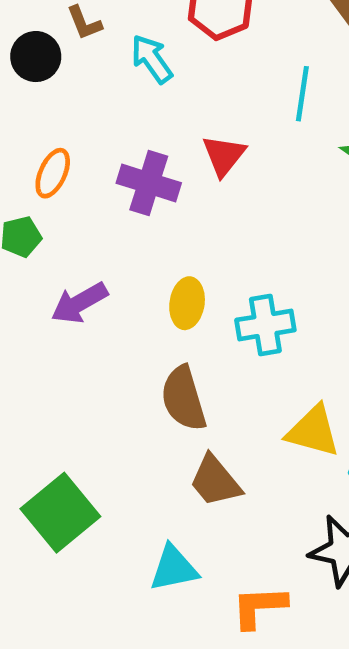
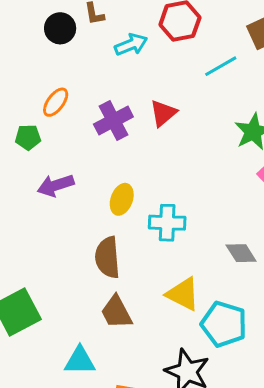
cyan arrow: (152, 59) -> (131, 45), turned 92
cyan line: (302, 94) -> (221, 66), moved, turned 40
purple cross: (149, 183) -> (113, 120), turned 33

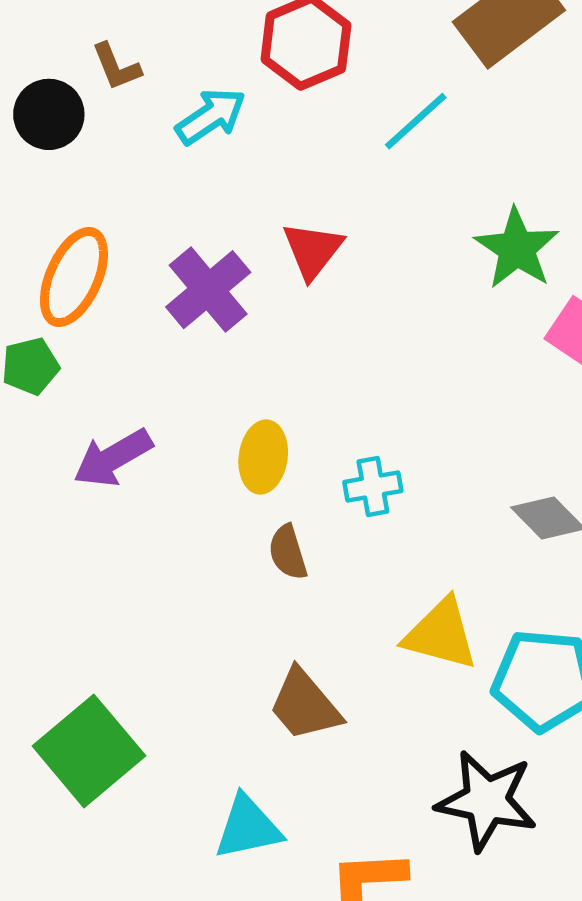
orange ellipse: (56, 102) -> (74, 277), size x1.4
cyan cross: (167, 223) -> (373, 486), size x0.7
brown semicircle: (107, 257) -> (288, 552), moved, size x0.6

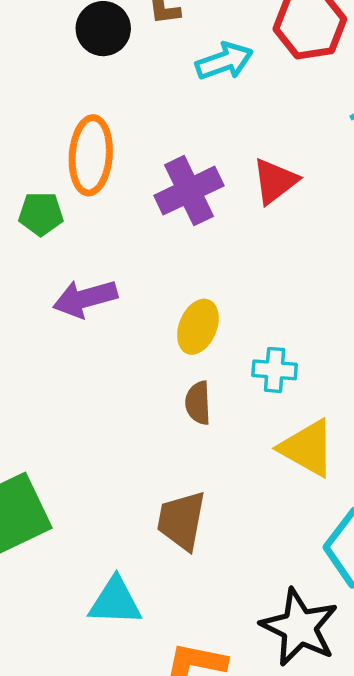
orange ellipse: (74, 277) -> (91, 155), turned -34
yellow triangle: (441, 634) -> (307, 448), moved
brown trapezoid: (305, 705) -> (181, 521), turned 36

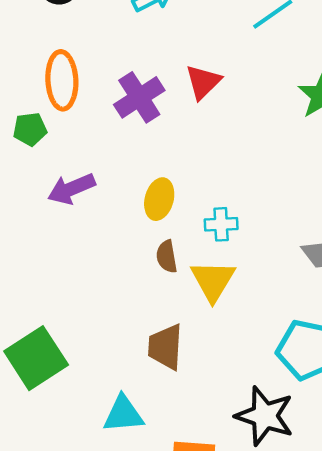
yellow triangle: (307, 448) -> (213, 281), moved, turned 39

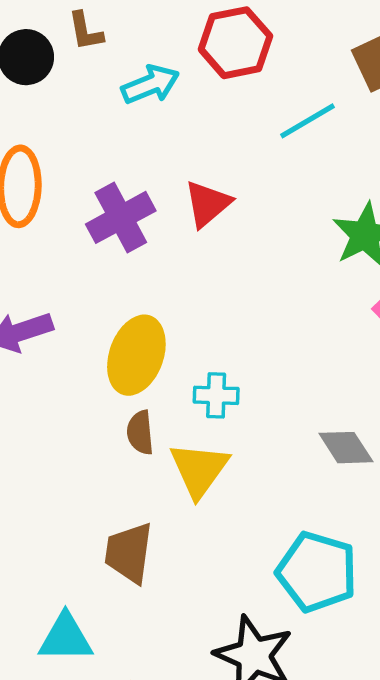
yellow ellipse: (159, 199) -> (136, 355), size x1.4

